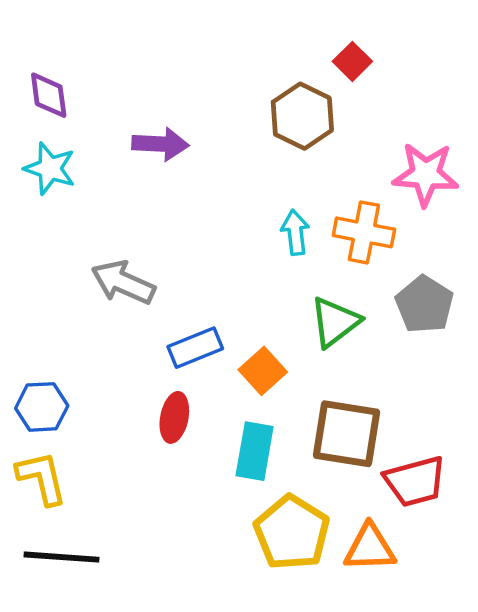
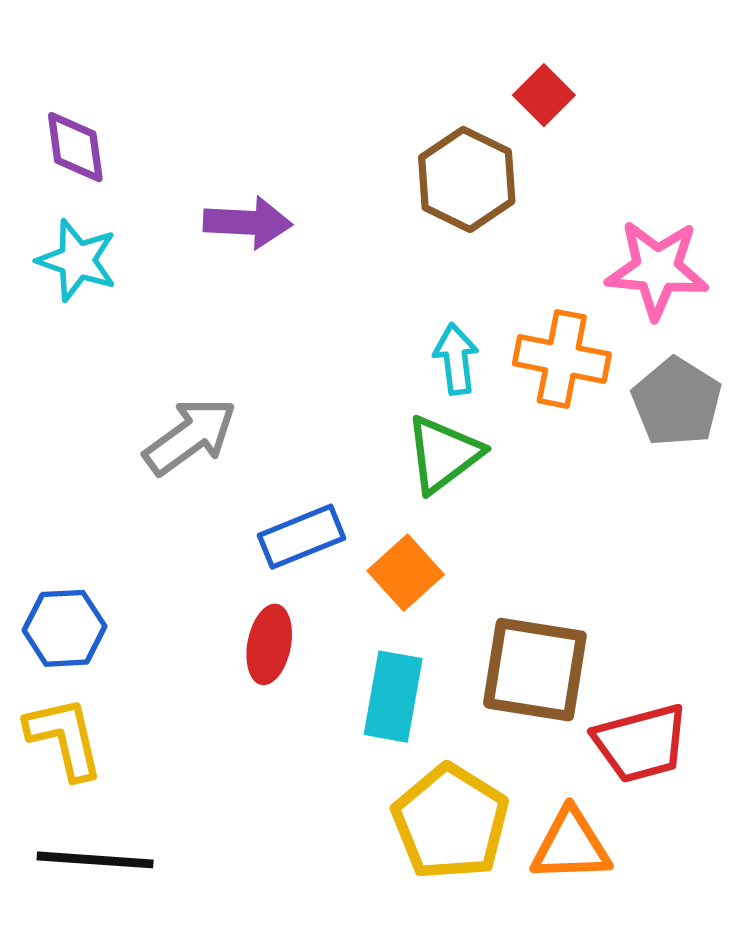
gray arrow: (123, 282) -> (190, 436), turned 120
gray pentagon: (424, 305) -> (677, 402), moved
green triangle: (335, 322) -> (443, 454), moved

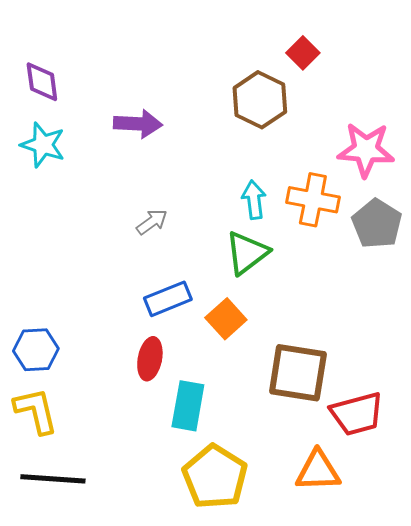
gray arrow: (190, 436) -> (152, 222), moved, size x0.6
cyan rectangle: (393, 697) -> (188, 406), moved
yellow pentagon: (451, 822) -> (215, 477), moved

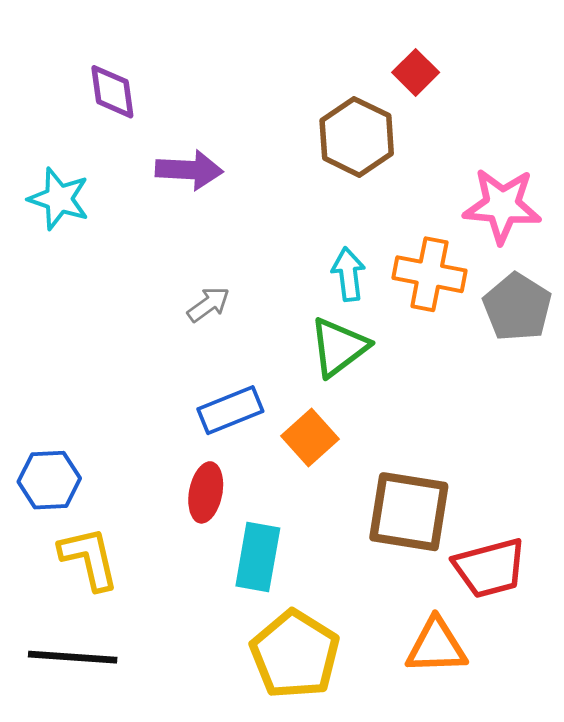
purple diamond: (42, 82) -> (112, 92), moved
yellow L-shape: (36, 411) -> (89, 558), moved

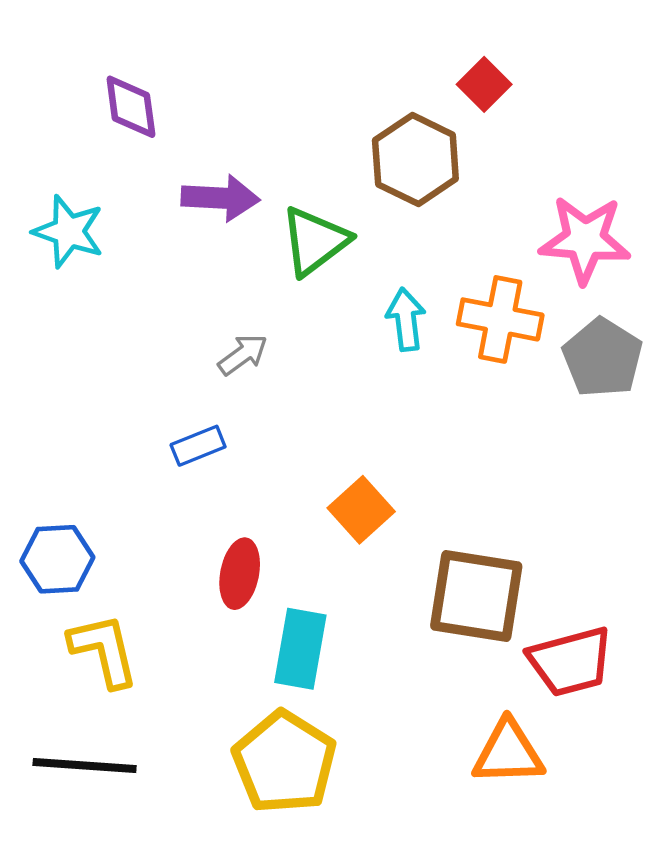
green triangle: (339, 347) -> (315, 241), moved
blue rectangle: (230, 410) -> (198, 446), moved, size x0.7
yellow pentagon: (295, 654) -> (284, 762), moved

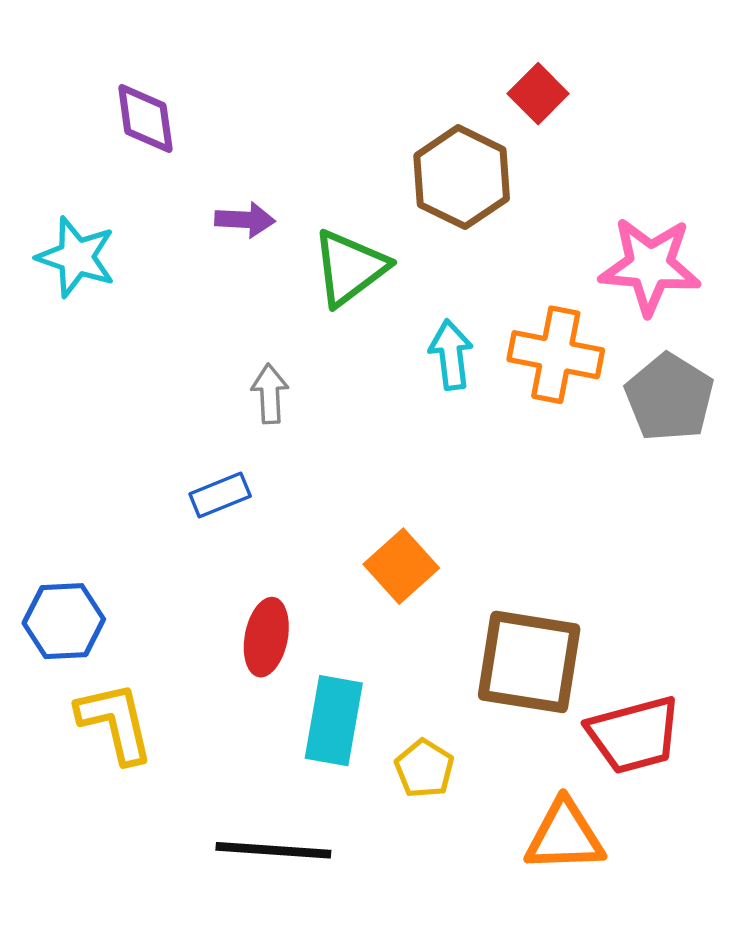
purple arrow: (220, 198) -> (245, 220), size x0.7
gray arrow: (243, 355) -> (270, 394), turned -57
yellow pentagon: (284, 762) -> (424, 769), moved, size x0.5
black line: (85, 765) -> (273, 850), moved

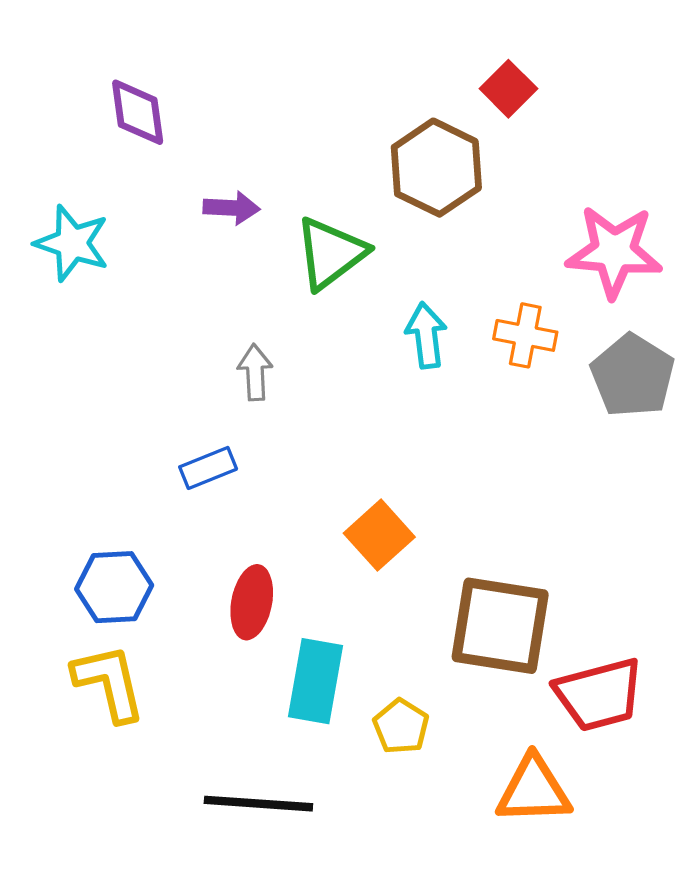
orange cross: (556, 355) -> (525, 335), size x0.7
blue hexagon: (64, 621) -> (114, 587), moved

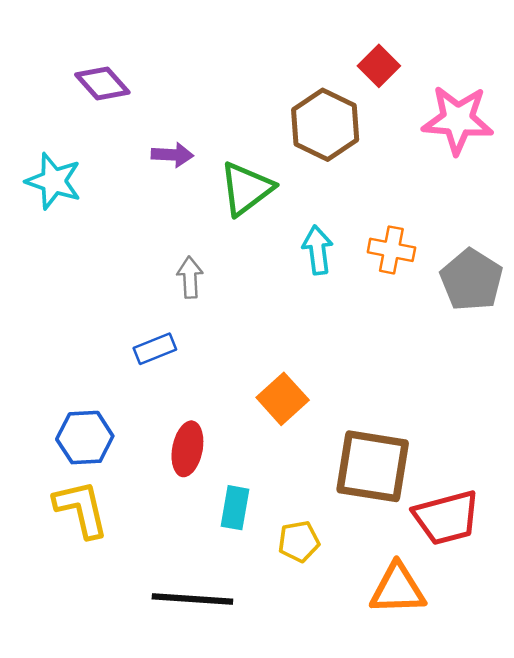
purple diamond: (138, 112) -> (102, 83), turned -34
pink star: (614, 252) -> (458, 120), moved
cyan rectangle: (315, 681) -> (235, 508), size x0.7
yellow pentagon: (401, 726) -> (299, 541), turned 30

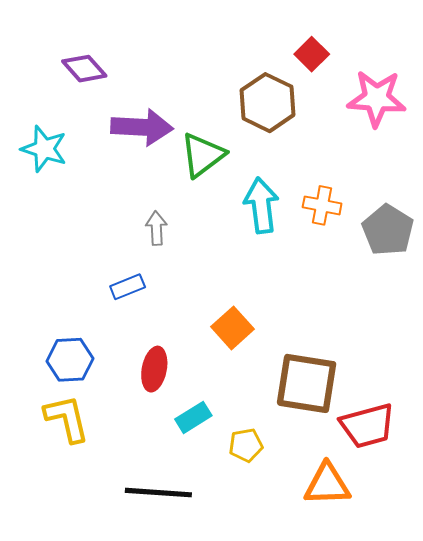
purple arrow: (172, 155) -> (142, 127), size x1.8
cyan arrow: (318, 250) -> (261, 205), size x1.4
cyan rectangle: (235, 508) -> (193, 417), turned 48

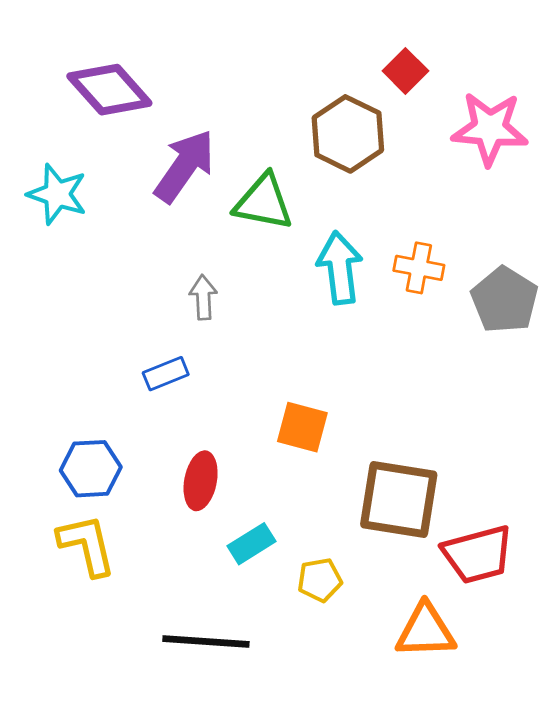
purple diamond: (84, 69) -> (109, 90), size x1.4
purple arrow: (142, 127) -> (184, 166), turned -58
green triangle: (203, 155) -> (263, 202), turned 48
orange square: (233, 328) -> (302, 427), turned -33

